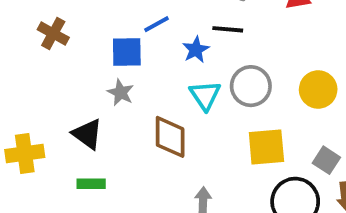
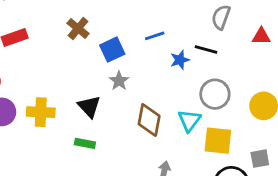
blue square: (127, 52) -> (112, 50), moved, turned -35
cyan triangle: (205, 95) -> (189, 120), moved
gray square: (326, 160) -> (260, 159), turned 36

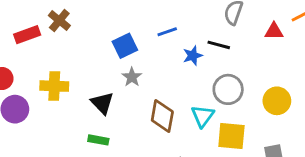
brown cross: (78, 28) -> (59, 20), moved
yellow cross: (41, 112) -> (54, 86), moved

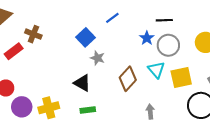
black line: (219, 45) -> (164, 20), moved
blue star: (193, 56) -> (147, 38), moved
yellow cross: (54, 86) -> (49, 108), moved
brown diamond: (162, 116) -> (128, 79), turned 50

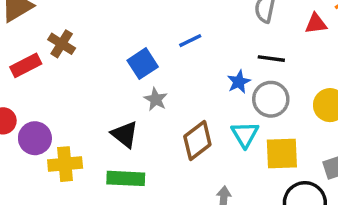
purple circle: (22, 107) -> (35, 138), moved
green rectangle: (88, 110) -> (126, 178), size x1.5

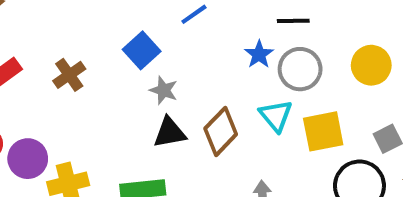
brown cross: (62, 44) -> (69, 75), moved, turned 32
black triangle: (125, 134) -> (170, 133), moved, turned -40

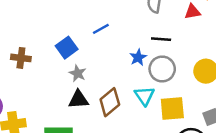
brown cross: (69, 75) -> (21, 58), turned 36

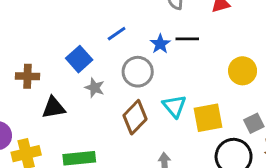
blue star: (138, 57) -> (160, 44), moved
gray circle: (162, 69) -> (138, 72), moved
black triangle: (79, 99) -> (54, 108), moved

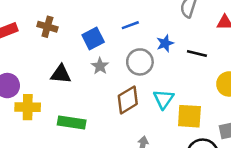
black line: (187, 39) -> (197, 53), moved
brown cross: (27, 76) -> (47, 27), moved

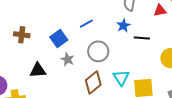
blue star: (165, 43) -> (123, 26), moved

